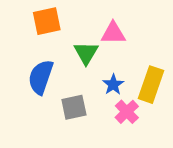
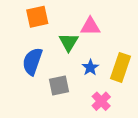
pink cross: (127, 112) -> (101, 101), moved

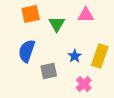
pink triangle: (90, 26) -> (86, 15), moved
green triangle: (69, 42) -> (57, 24), moved

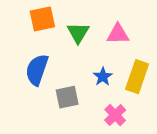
pink triangle: (86, 15) -> (118, 34), moved

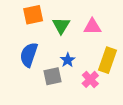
blue star: (103, 77) -> (68, 60), moved
pink cross: (115, 115) -> (90, 79), moved

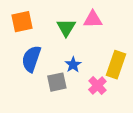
orange square: (33, 15) -> (22, 22), moved
pink triangle: (92, 27) -> (93, 19), moved

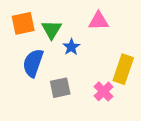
green triangle: (66, 27) -> (52, 30), moved
blue star: (73, 65) -> (71, 47), moved

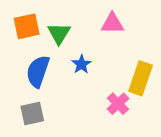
blue star: (71, 47) -> (81, 64), moved
gray square: (60, 88) -> (32, 114), moved

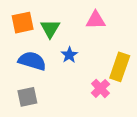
blue semicircle: (38, 71) -> (32, 61), turned 88

